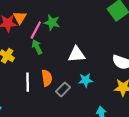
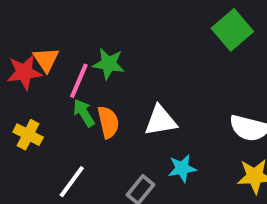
orange semicircle: (47, 78) -> (108, 122), moved
white line: (28, 82) -> (72, 182), turned 42

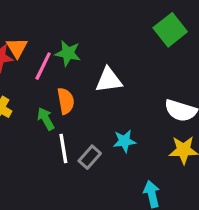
green arrow: (84, 113) -> (46, 119), moved
white triangle: (161, 121) -> (109, 80), moved
white line: (72, 182) -> (63, 149), moved, turned -48

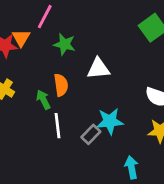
pink line: (43, 66) -> (45, 17), moved
cyan star: (124, 141) -> (110, 121), size x1.4
gray rectangle: (90, 157) -> (91, 134), moved

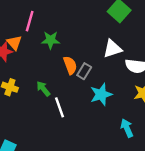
white triangle: (98, 69) -> (112, 49), moved
orange semicircle: (61, 85) -> (70, 65), moved
gray rectangle: (91, 134) -> (84, 71), moved

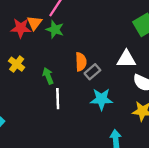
green star: (51, 40) -> (55, 29), moved

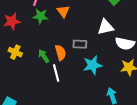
orange triangle: (35, 23) -> (63, 11), moved
orange semicircle: (81, 62) -> (60, 53), moved
gray rectangle: (92, 72) -> (80, 44), turned 56

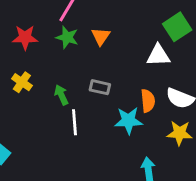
white triangle: (106, 27) -> (158, 55), moved
gray rectangle: (80, 44) -> (100, 87), moved
orange semicircle: (60, 53) -> (148, 101), moved

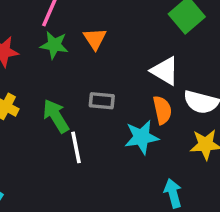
white triangle: (158, 55) -> (165, 71), moved, turned 40
green arrow: (61, 95) -> (56, 116), size x1.4

